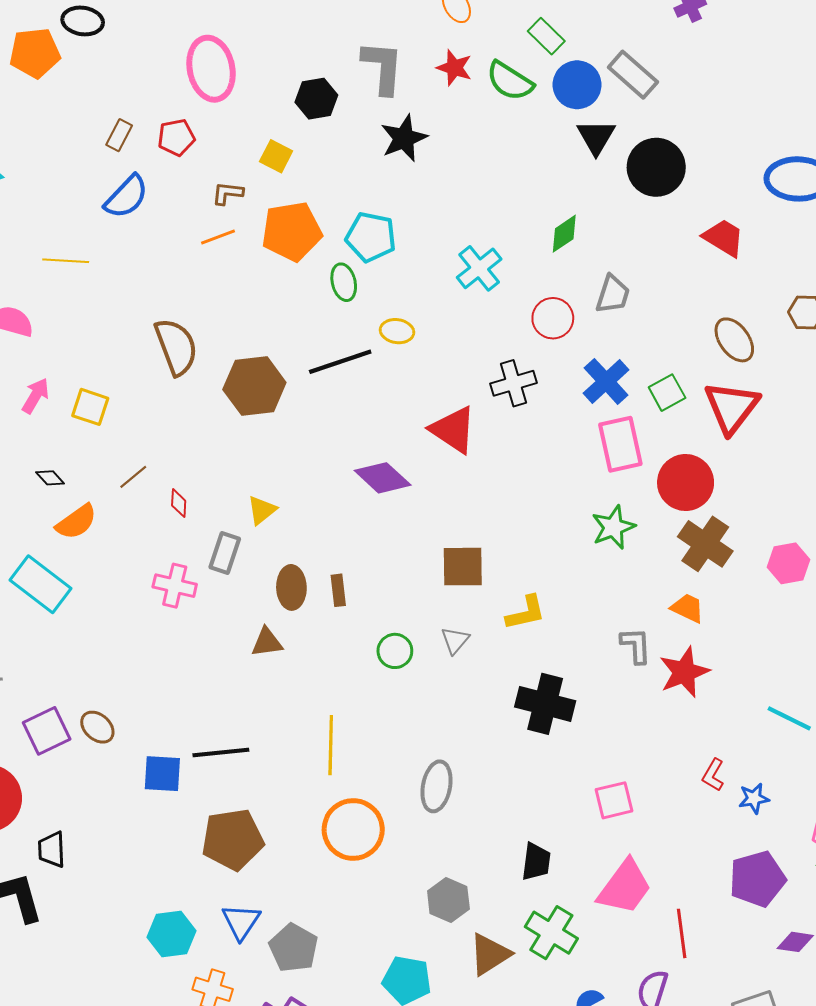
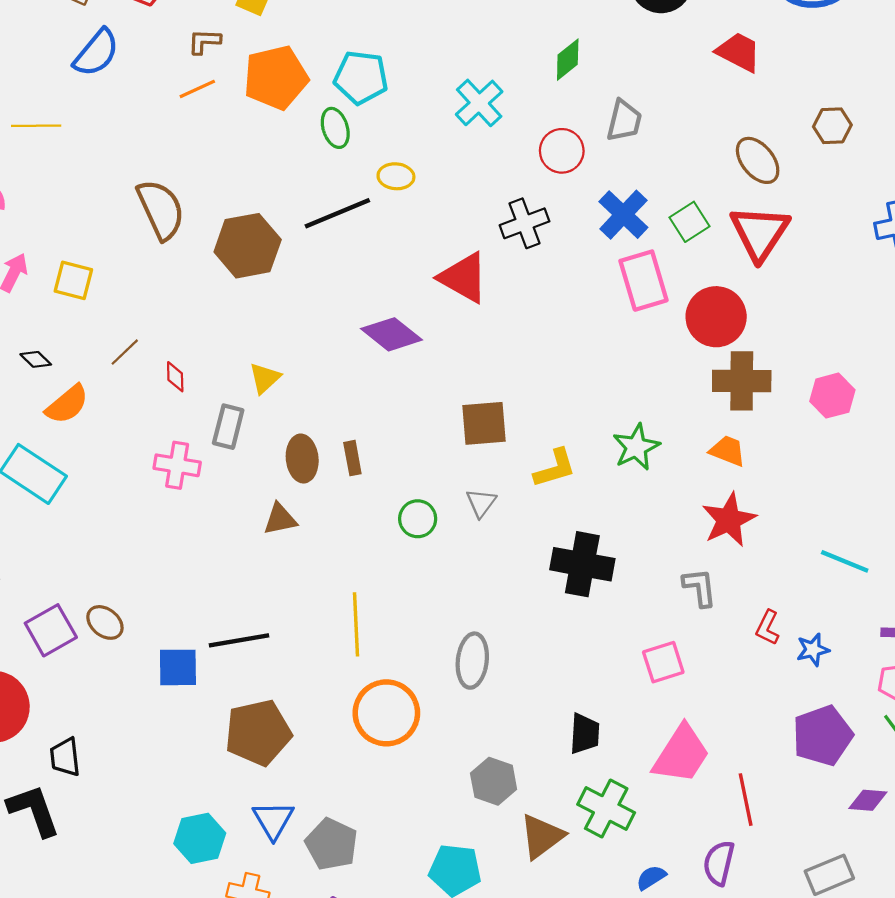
green star: (613, 527) -> (636, 447), moved
brown cross: (705, 544) -> (742, 381), turned -30
gray L-shape: (636, 645) -> (700, 587), moved

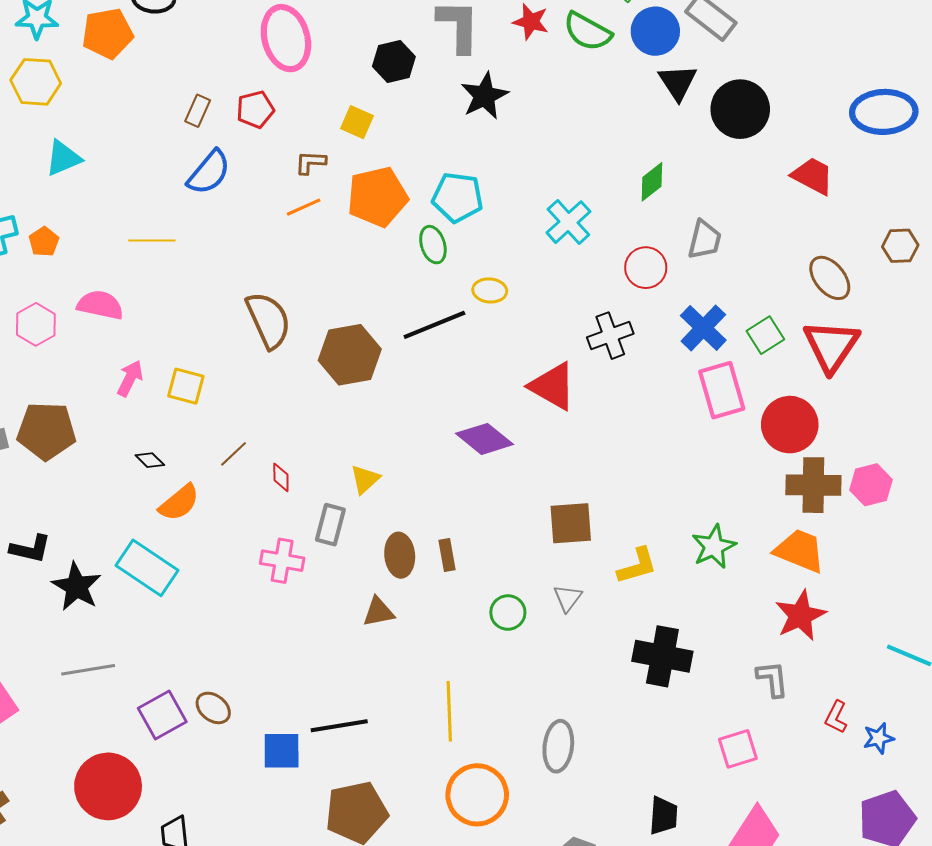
pink hexagon: (832, 396) -> (871, 485), moved
orange trapezoid: (728, 451) -> (800, 551), size x1.5

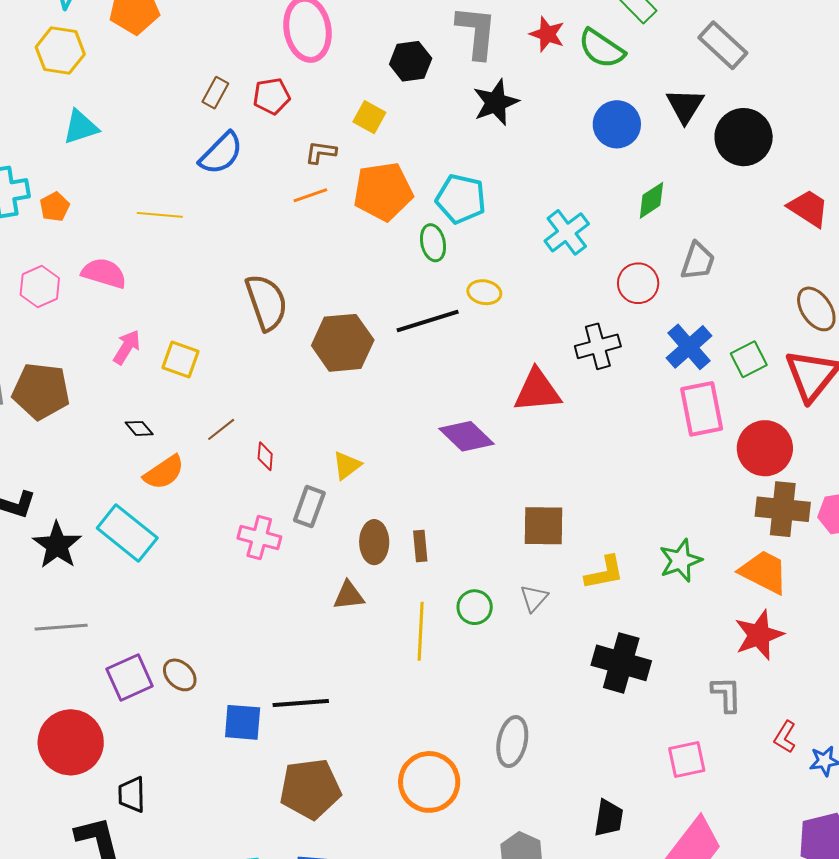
blue circle: (655, 31) -> (617, 124), moved
red triangle: (553, 386) -> (537, 391), turned -40
yellow line: (449, 711) -> (421, 631), moved

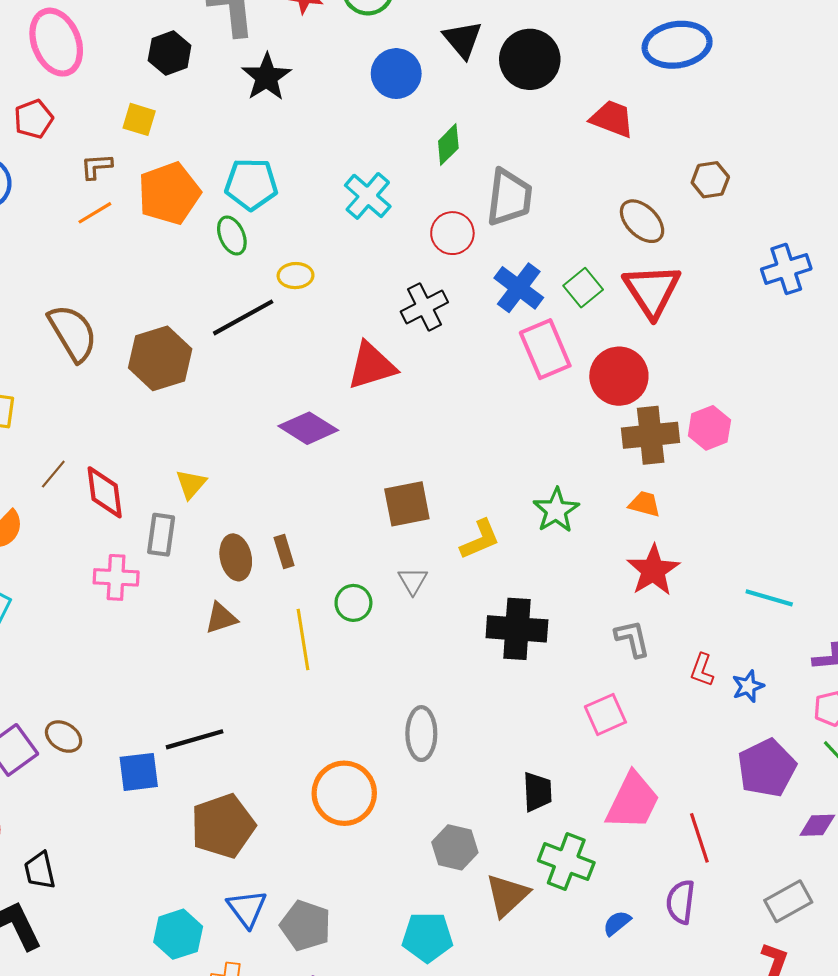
gray trapezoid: (698, 261) -> (509, 197), size x1.4
red diamond: (265, 456) -> (105, 492), size x1.8
orange trapezoid: (764, 572) -> (645, 504), size x0.6

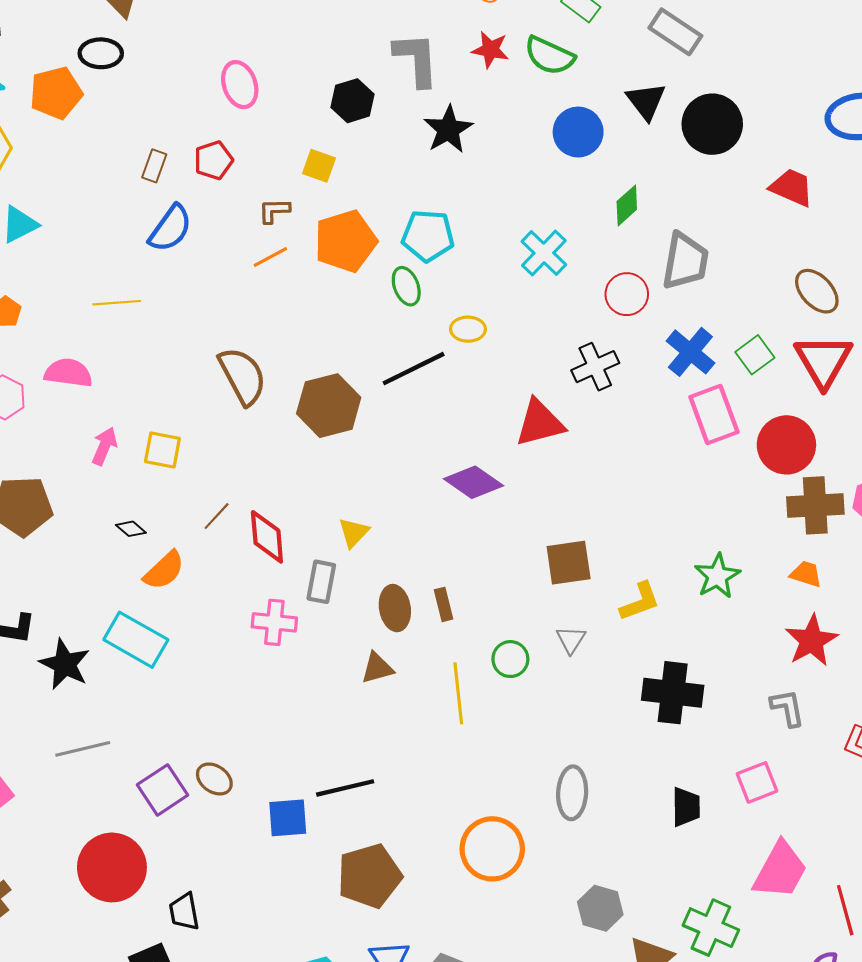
pink ellipse: (56, 42) -> (240, 85), size x0.7
black trapezoid: (537, 792) -> (686, 807), moved

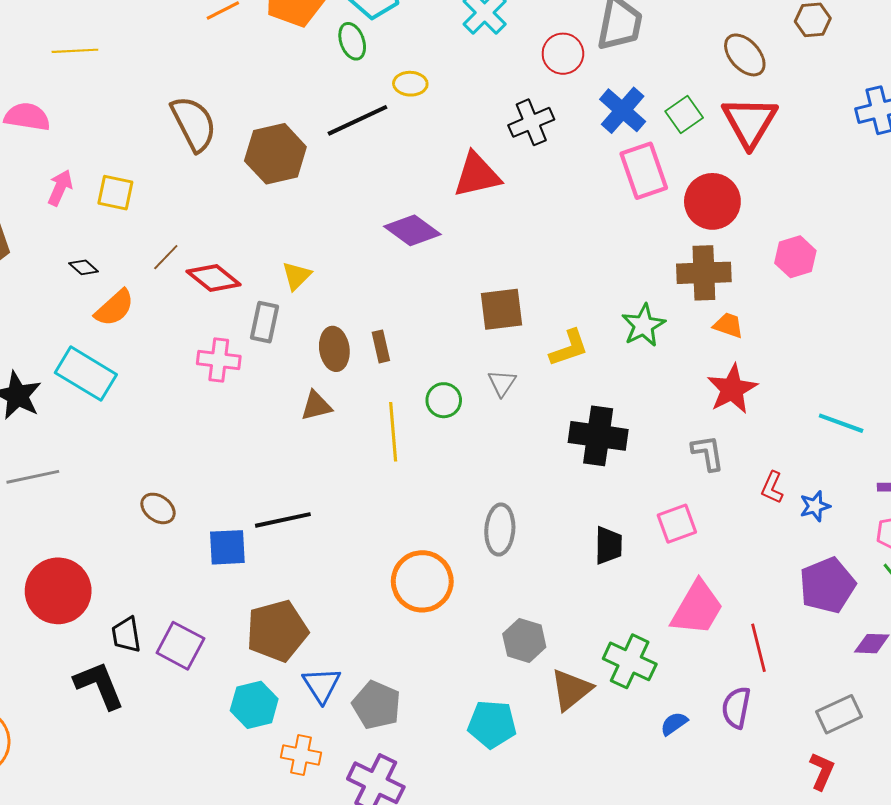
brown cross: (815, 505) -> (704, 273), moved
red diamond: (267, 537) -> (214, 278), turned -48
purple square: (162, 790) -> (180, 646), moved, turned -30
brown pentagon: (369, 876) -> (277, 631), moved

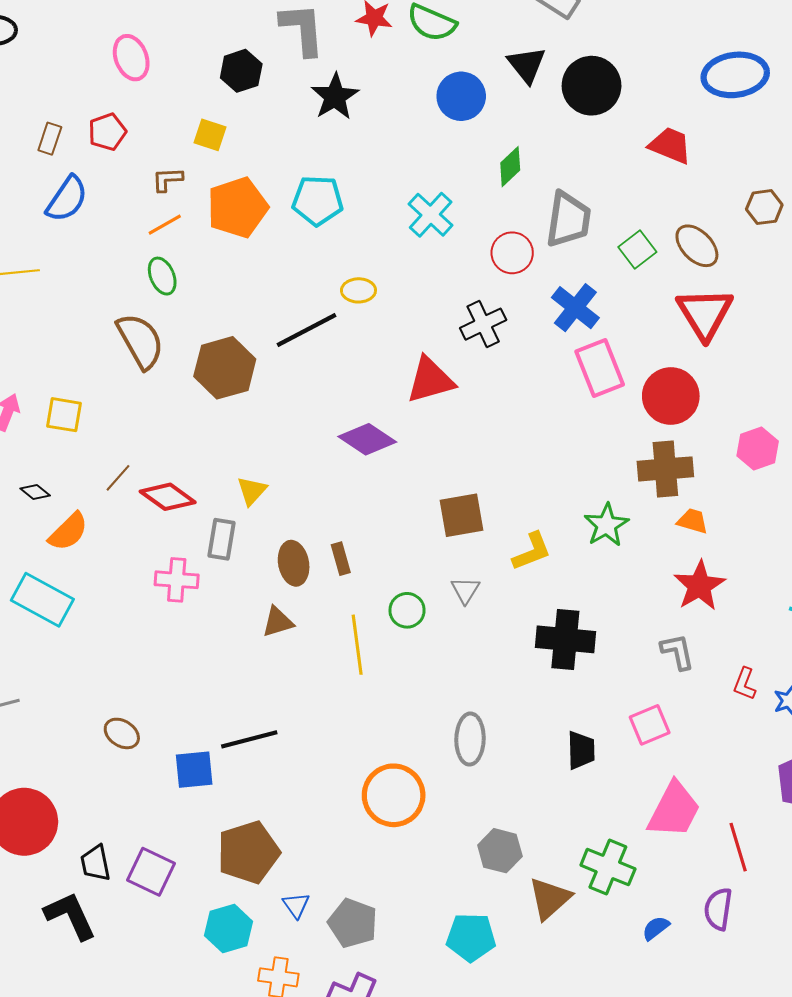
green ellipse: (352, 41) -> (162, 276), moved
green square: (684, 115) -> (637, 249), moved
blue triangle: (322, 685) -> (296, 905), size x0.7

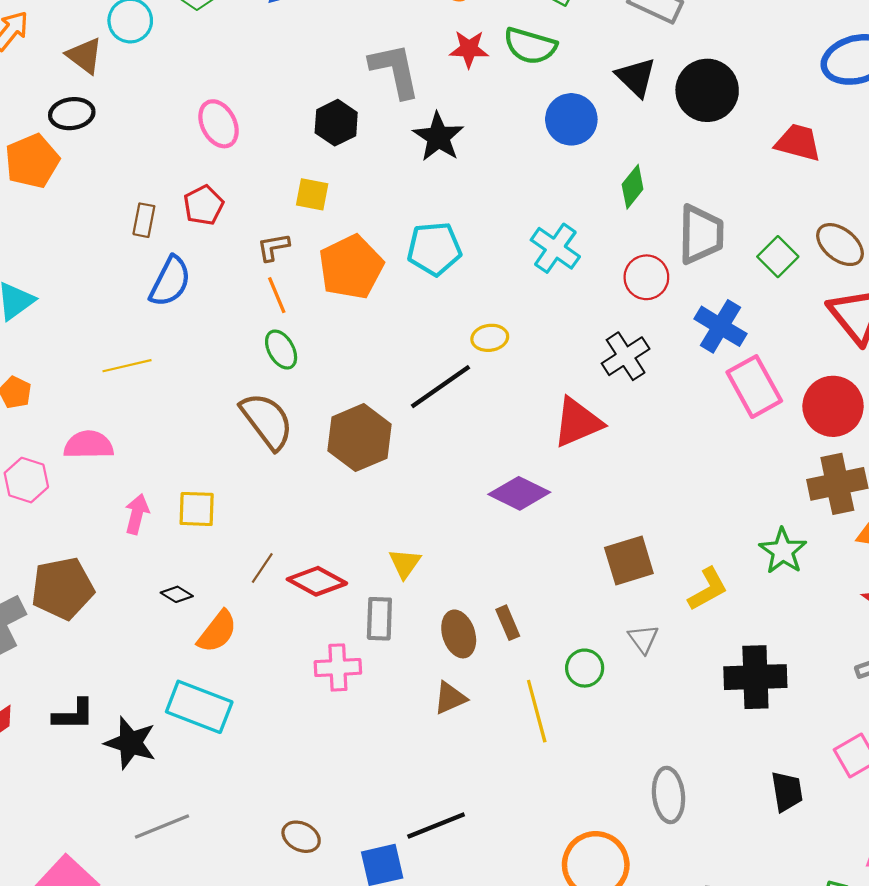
orange line: (165, 225) -> (277, 295), turned -76

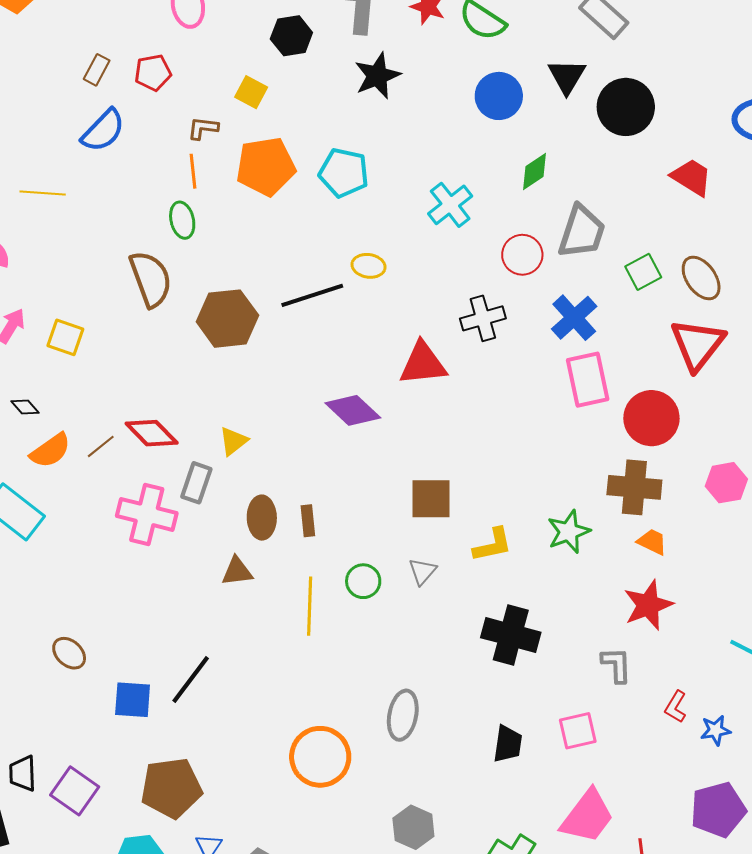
brown line: (262, 568) -> (101, 446), moved
pink cross: (338, 667) -> (147, 514), size x1.4
black line: (436, 825) -> (191, 680), turned -48

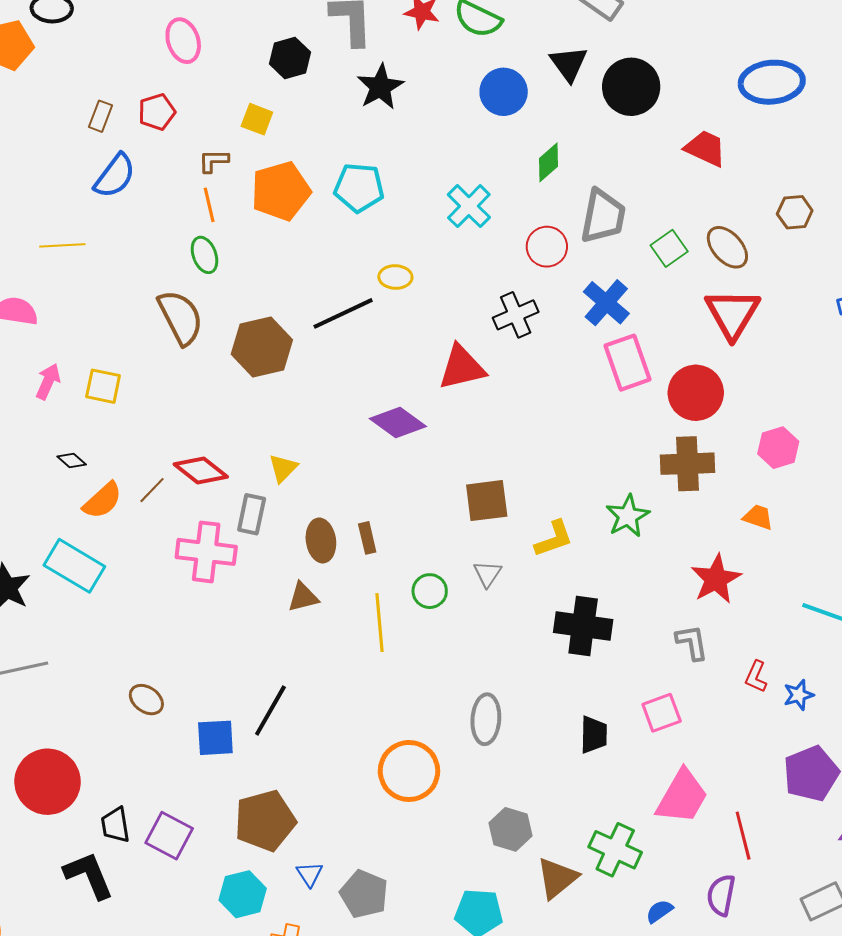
orange trapezoid: (652, 542) -> (758, 517), moved

